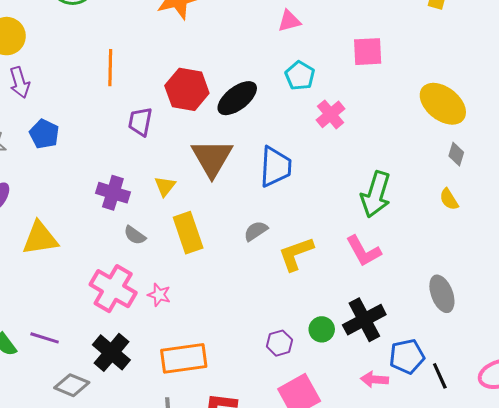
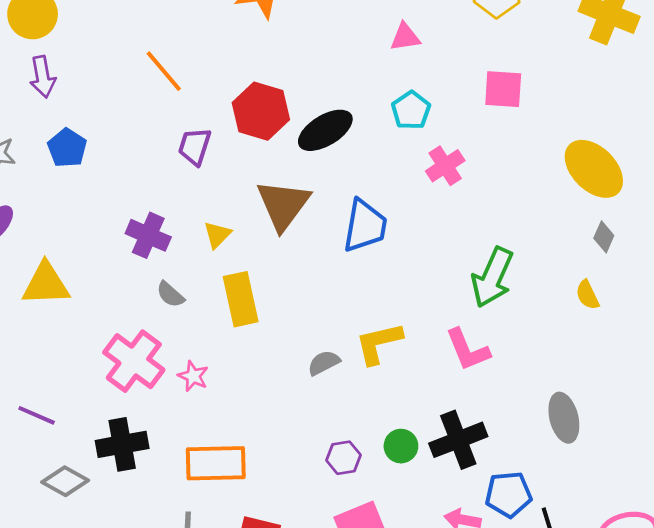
orange line: (110, 68) -> (164, 71), turned -48
gray semicircle: (256, 231) -> (324, 363), moved
black cross: (111, 352) -> (122, 444), turned 33

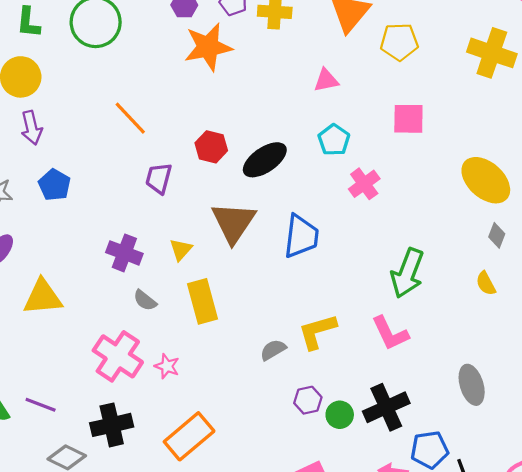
red hexagon: (261, 111) -> (211, 147), size x0.7
purple hexagon: (344, 458) -> (308, 400), moved
orange rectangle: (216, 463) -> (189, 436), turned -36

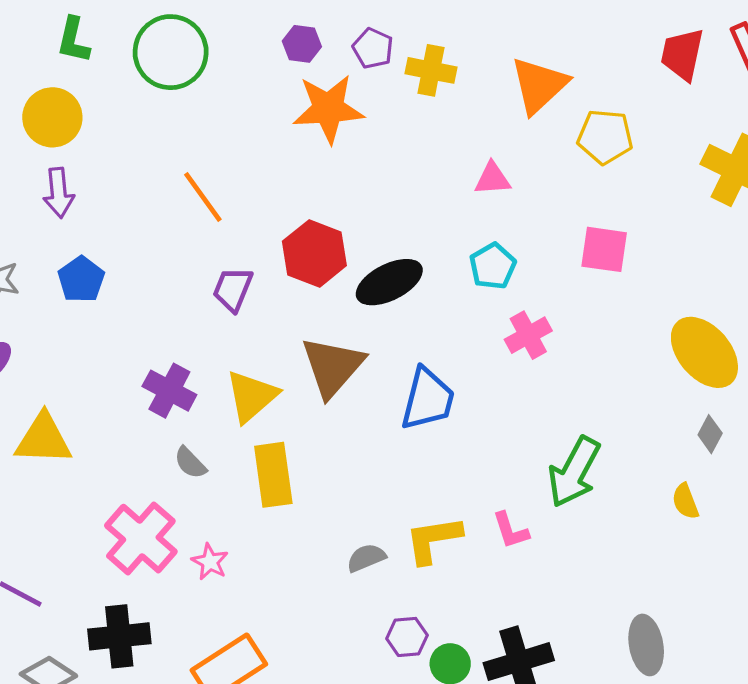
red hexagon: (211, 147) -> (314, 253), size x1.4
yellow triangle: (181, 250) -> (251, 396), size x1.6
pink L-shape: (390, 333) -> (511, 530), moved, size x0.7

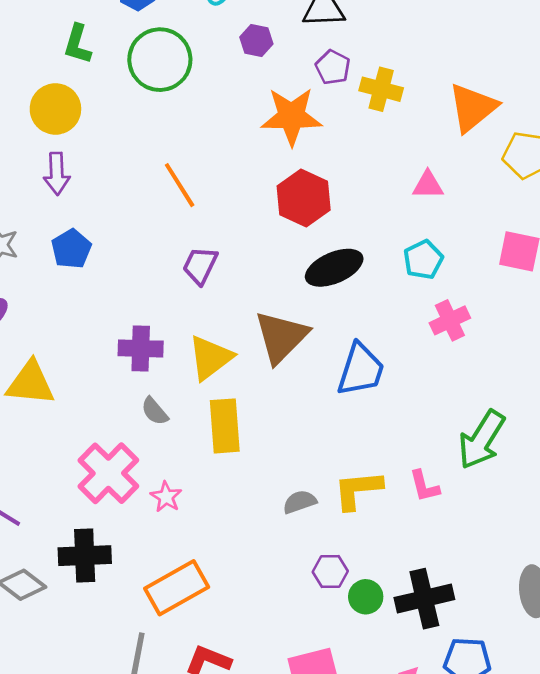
purple hexagon: (302, 44) -> (256, 40), moved
red hexagon: (314, 253) -> (304, 198), moved
purple cross: (169, 391) -> (141, 348), turned -30

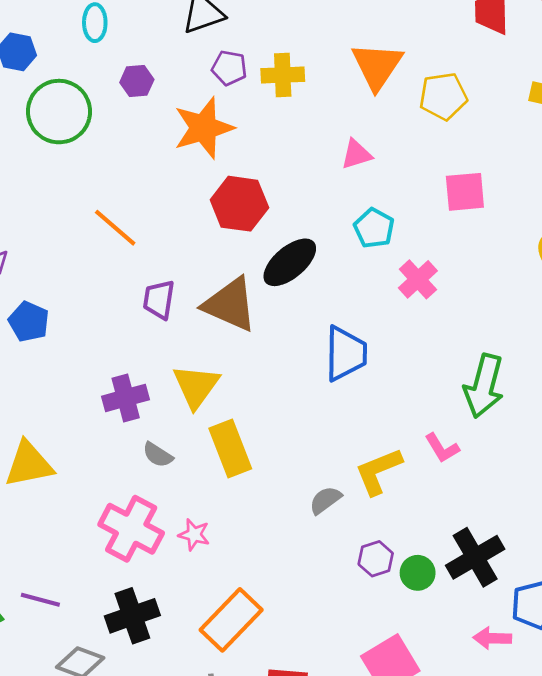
purple hexagon: (256, 40) -> (137, 81), moved
brown triangle: (281, 337) -> (230, 304), moved, turned -34

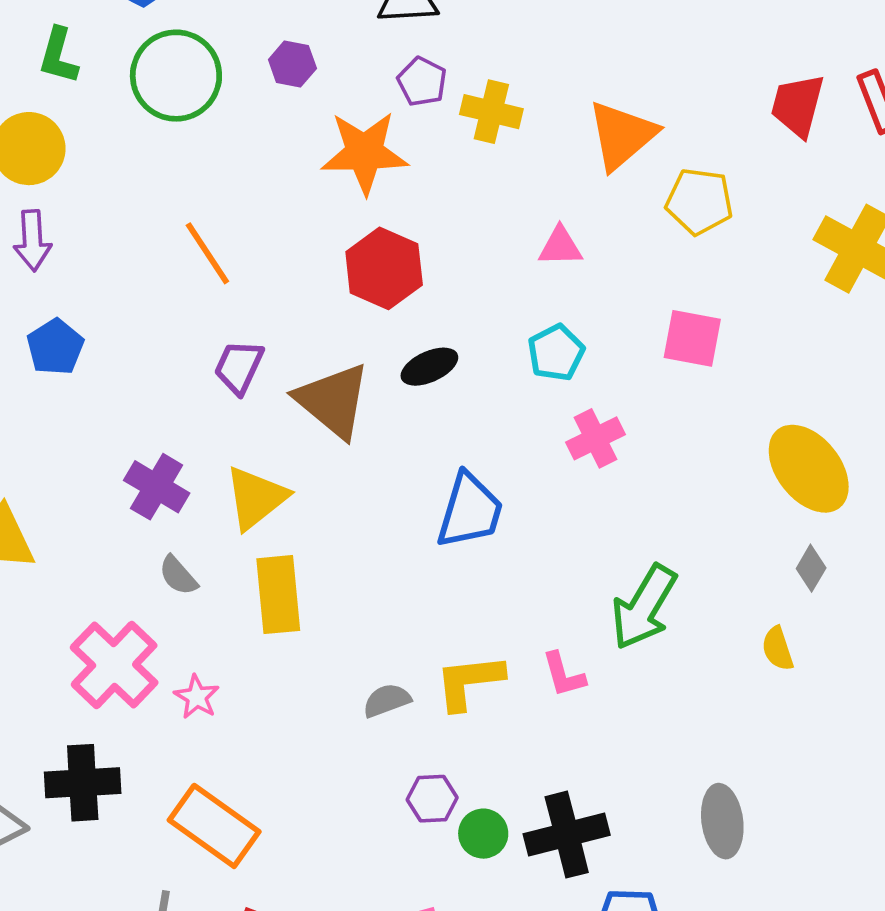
black ellipse: (290, 262) -> (429, 367), size x0.7
purple cross: (126, 398) -> (157, 487), turned 30
orange rectangle: (231, 620) -> (214, 826), turned 66

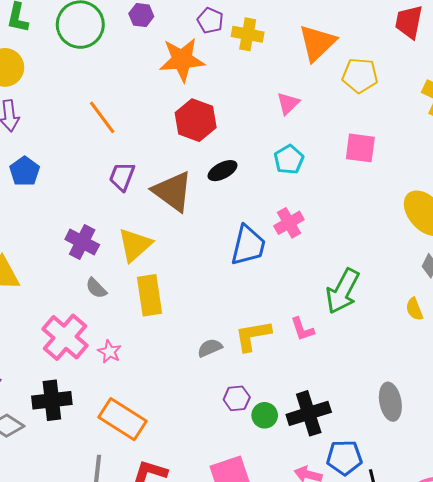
pink triangle: (560, 246) -> (288, 103), turned -40
pink cross: (595, 438) -> (289, 223), moved

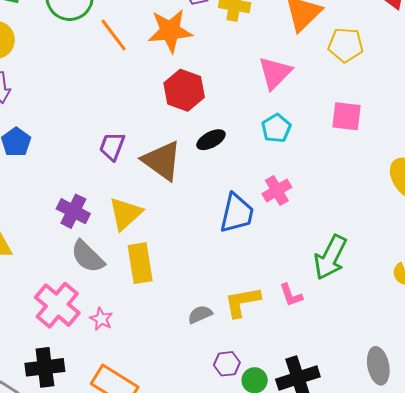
pink triangle: (288, 103) -> (275, 73), size x1.5
orange line: (102, 117) -> (114, 35), moved
gray semicircle: (96, 288) -> (88, 257), size x1.6

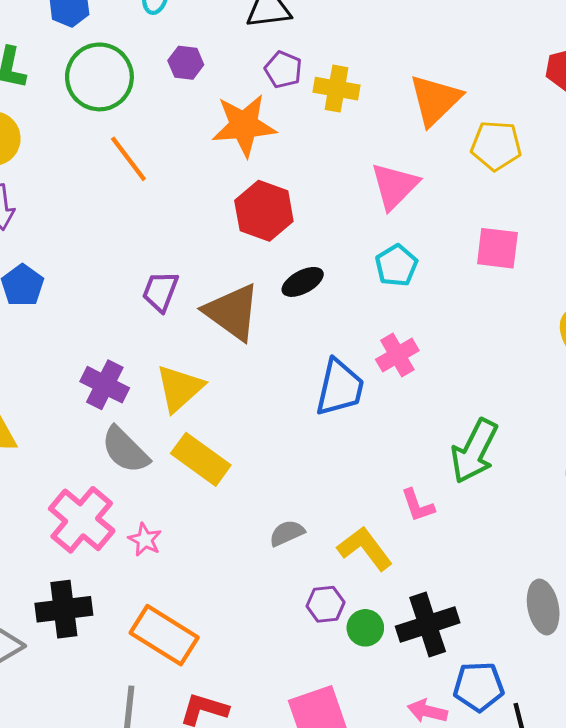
orange line: (114, 35) -> (128, 159), moved
yellow rectangle: (140, 263) -> (201, 459), turned -45
yellow L-shape: (242, 302) -> (365, 548), moved, turned 63

